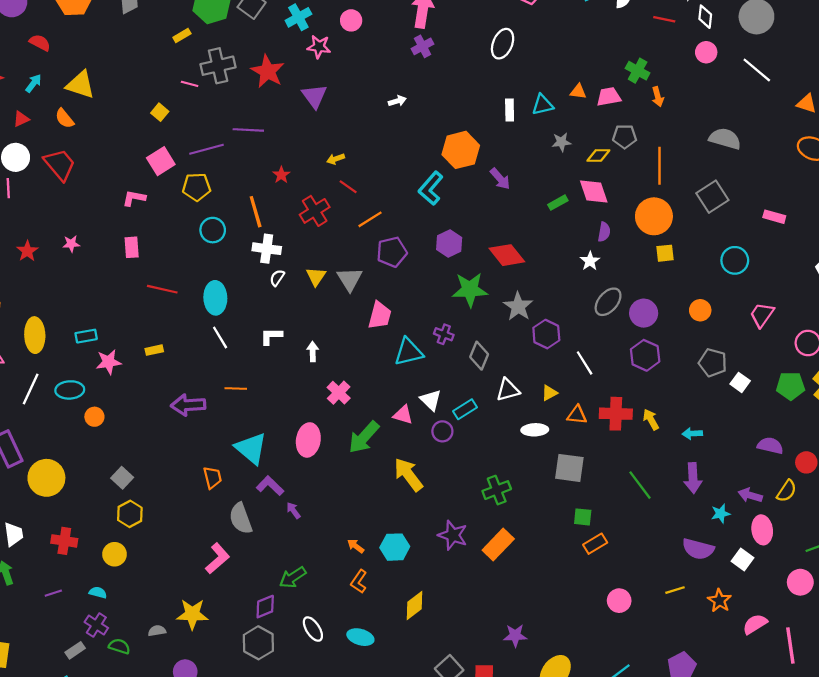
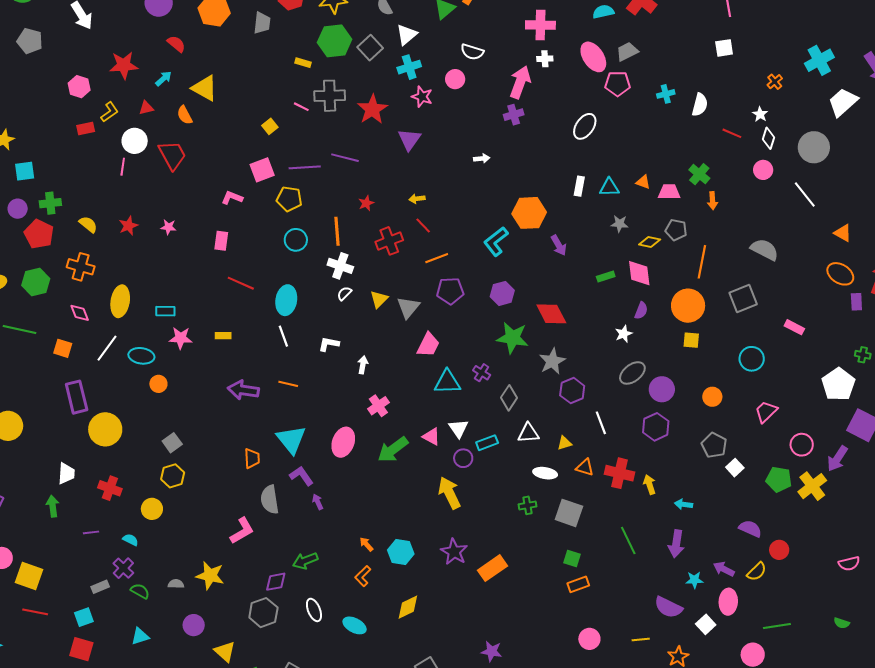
yellow rectangle: (182, 36) -> (303, 63), turned 35
yellow arrow: (408, 475) -> (449, 493), moved
green cross: (497, 490) -> (528, 505), moved, size x0.7

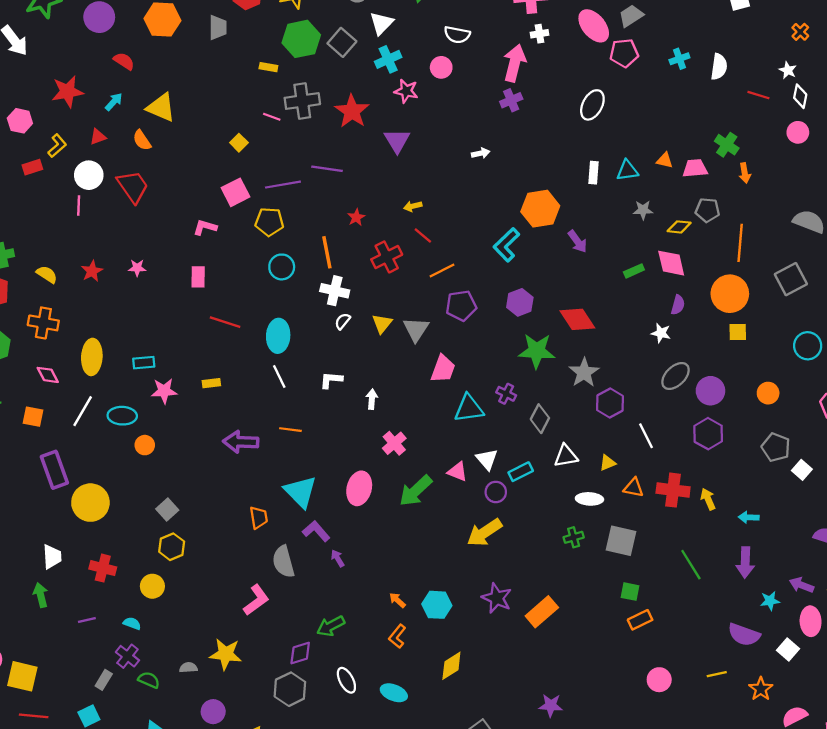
white star: (624, 334) -> (661, 333), turned -30
yellow arrow: (449, 493) -> (484, 533), turned -92
gray rectangle: (100, 587) -> (104, 680), turned -30

